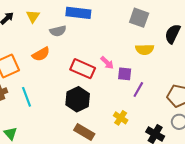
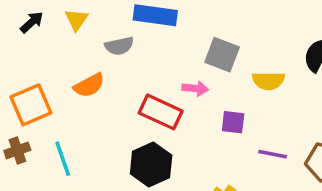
gray square: (139, 18) -> (222, 55), moved
pink arrow: (107, 63) -> (195, 88), moved, turned -40
purple line: (138, 89) -> (273, 154), moved, turned 70

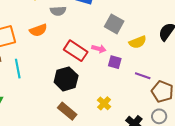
yellow semicircle: (268, 81) -> (138, 42), turned -30
pink arrow: (195, 88) -> (99, 49), moved
purple line: (273, 154) -> (143, 76), moved

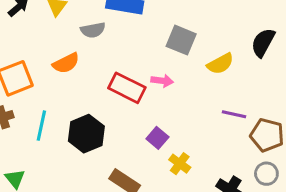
purple square: (115, 62) -> (157, 138), moved, turned 32
cyan line: (18, 69) -> (41, 126), turned 30
black hexagon: (66, 79) -> (86, 134), moved

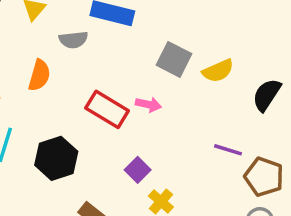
black semicircle: (263, 43) -> (267, 95), moved
orange semicircle: (66, 63) -> (39, 75), turned -52
yellow semicircle: (220, 64) -> (218, 71), moved

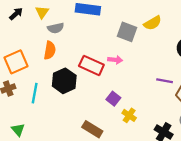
gray semicircle: (73, 40) -> (56, 28), moved
yellow semicircle: (218, 71) -> (153, 23), moved
black hexagon: (56, 158) -> (64, 81), moved

